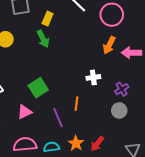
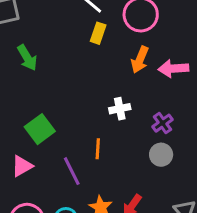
yellow rectangle: (48, 19) -> (98, 33), moved
green arrow: (43, 39) -> (27, 58), moved

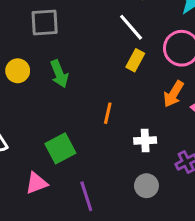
orange line: (98, 149) -> (108, 113), moved
gray circle: (161, 155) -> (146, 186), moved

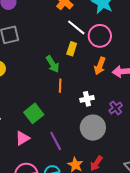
white line: (131, 27) -> (76, 27), moved
green arrow: (59, 74) -> (53, 64), moved
gray circle: (146, 186) -> (93, 128), size x1.6

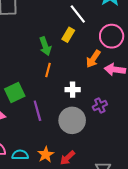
pink circle: (100, 36) -> (112, 36), moved
purple line: (56, 141) -> (37, 111), moved

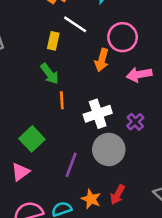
yellow rectangle: (68, 35) -> (53, 41), moved
orange arrow: (93, 59) -> (102, 60), moved
white cross: (73, 90) -> (98, 114), size x1.5
purple line: (37, 111) -> (71, 165), moved, turned 54

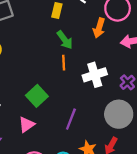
green arrow: (50, 74) -> (65, 40), moved
gray circle: (109, 149) -> (119, 114), moved

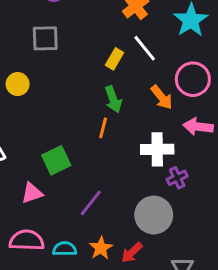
orange arrow: (99, 28) -> (162, 97), turned -72
white cross: (95, 75) -> (157, 149), moved

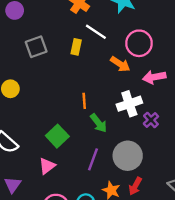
gray square: (45, 38) -> (36, 47), moved
green arrow: (113, 99) -> (99, 123), moved
gray circle: (154, 215) -> (128, 156), moved

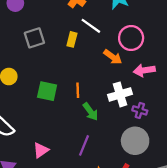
purple cross: (151, 120) -> (140, 110), turned -32
green square: (57, 136) -> (47, 91), moved, turned -36
gray circle: (128, 156) -> (135, 141), moved

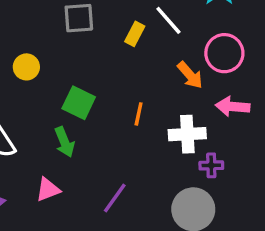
orange line: (78, 90) -> (139, 114), moved
purple cross: (140, 110) -> (211, 165), turned -32
green arrow: (90, 112) -> (65, 142), moved

